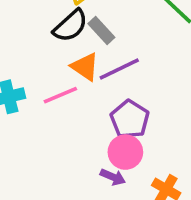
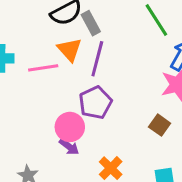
purple line: (119, 69) -> (97, 59), turned -64
pink circle: (125, 152) -> (70, 127), moved

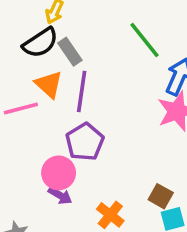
brown square: (160, 125) -> (161, 196), moved

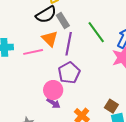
green line: (144, 40) -> (96, 32), moved

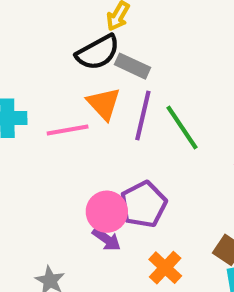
gray rectangle: (63, 20) -> (132, 66), turned -35
green line: (96, 32) -> (182, 127), moved
purple pentagon: (69, 73) -> (143, 204), moved

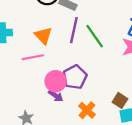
orange triangle: (104, 104) -> (43, 36), moved
pink line: (68, 130) -> (33, 57), moved

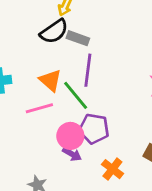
green line: (95, 36) -> (76, 95), moved
purple pentagon: (75, 77) -> (94, 129), turned -30

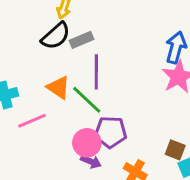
gray rectangle: (78, 38) -> (81, 40), turned -35
pink line: (39, 108) -> (32, 121), moved

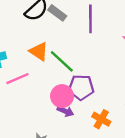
gray rectangle: (81, 40) -> (57, 13), turned 60
purple line: (96, 72) -> (90, 19), moved

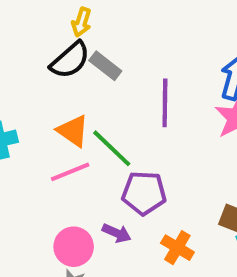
purple line: (90, 19) -> (165, 103), moved
pink line: (18, 79) -> (70, 172), moved
pink circle: (62, 96) -> (74, 247), moved

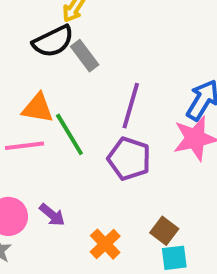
orange triangle: (73, 131) -> (38, 108), turned -40
purple pentagon: (144, 193) -> (129, 159), moved

